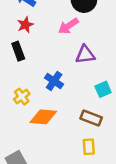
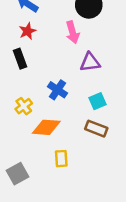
pink arrow: (68, 26) -> (72, 32), turned -72
cyan square: (103, 89) -> (98, 101), moved
yellow rectangle: (89, 147) -> (61, 159), moved

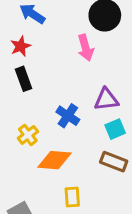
red star: (28, 31) -> (21, 46), moved
purple triangle: (90, 62) -> (106, 99), moved

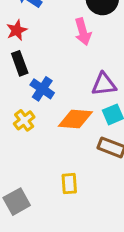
blue cross: (68, 116) -> (42, 89), moved
orange diamond: (55, 160) -> (75, 119), moved

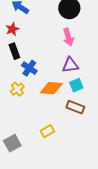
pink arrow: (83, 32) -> (68, 37), moved
yellow rectangle: (69, 184) -> (47, 131), turned 64

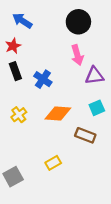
purple triangle: (70, 65) -> (94, 76), moved
blue cross: (29, 68) -> (43, 79), moved
cyan square: (76, 85) -> (97, 108), moved

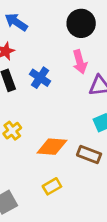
blue cross: (43, 79) -> (40, 78), moved
orange diamond: (58, 114) -> (52, 147), moved

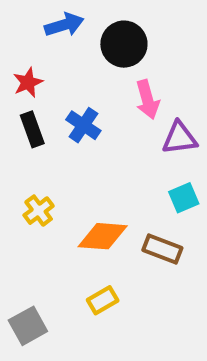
blue arrow: (16, 22) -> (64, 25), moved, turned 130
black circle: (81, 23) -> (124, 44), moved

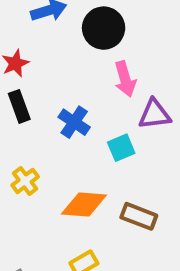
blue cross: (83, 125) -> (74, 122), moved
cyan square: (184, 198) -> (121, 148), moved

